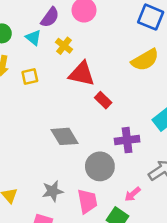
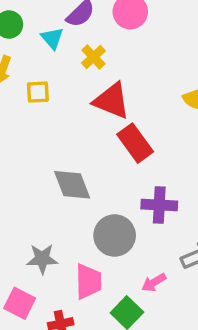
red rectangle: (103, 100) -> (135, 143), size x1.5

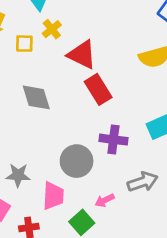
yellow cross: (93, 57) -> (52, 29), moved
gray diamond: (72, 185) -> (36, 97), moved

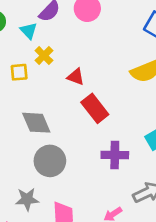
red triangle: (82, 55) -> (76, 77), size x0.6
gray circle: (77, 161) -> (50, 161), moved

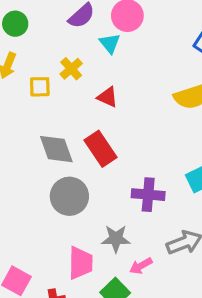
cyan triangle: (29, 31) -> (110, 43), moved
red rectangle: (95, 108) -> (101, 149), moved
gray star: (27, 199) -> (116, 239), moved

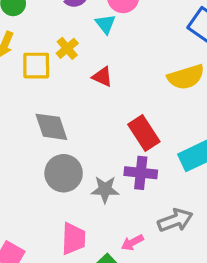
yellow square: (40, 87) -> (36, 66), size x1.4
red rectangle: (101, 149) -> (144, 133), moved
gray star: (116, 239) -> (105, 189), moved

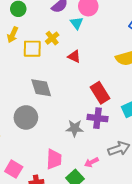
gray circle: (64, 173) -> (26, 117), moved

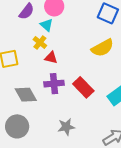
yellow cross: (52, 38) -> (40, 43), moved
purple cross: (98, 118) -> (54, 84), moved

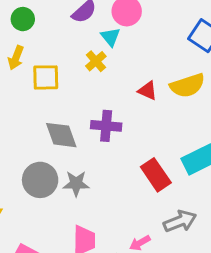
red triangle: (51, 58) -> (148, 91), moved
red rectangle: (83, 87) -> (156, 175), moved
gray star: (66, 127) -> (76, 184), moved

